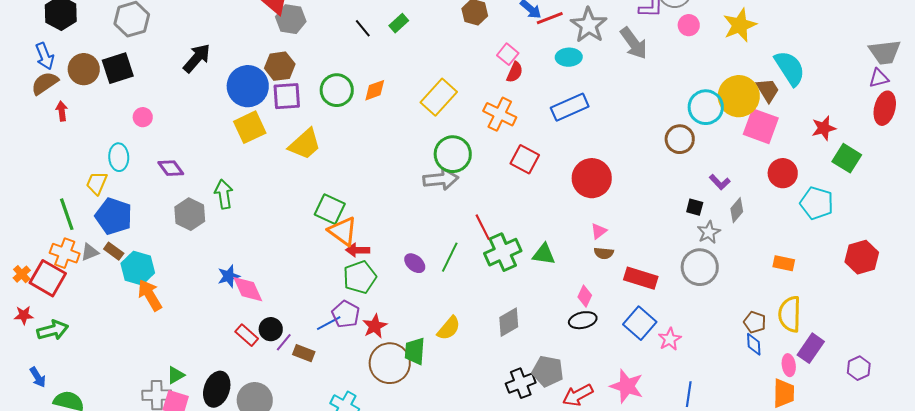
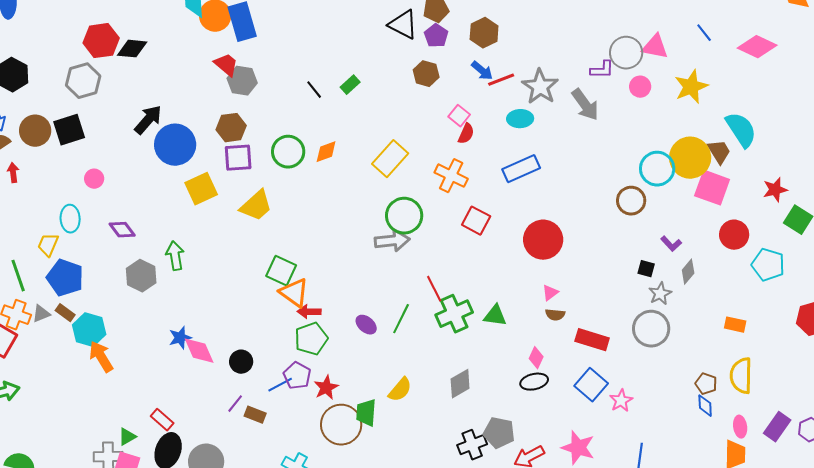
blue circle: (248, 86) -> (175, 145), moved
black circle: (271, 329) -> (241, 362), moved
red rectangle: (247, 335) -> (162, 420), moved
purple rectangle: (811, 348) -> (777, 427), moved

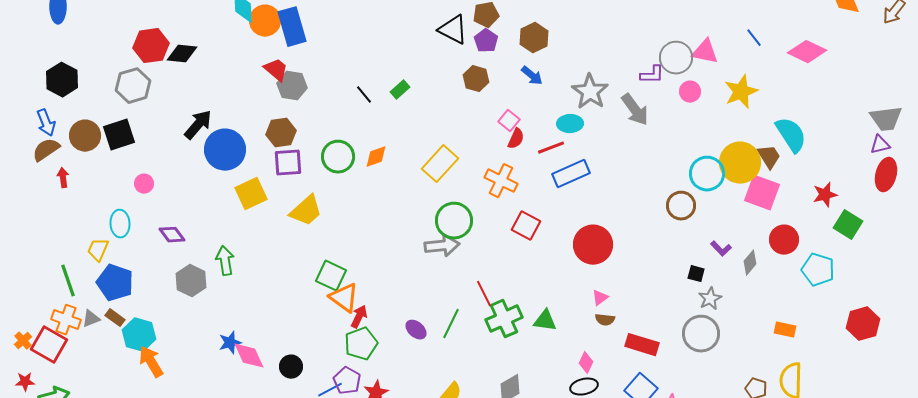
red line: (501, 80) -> (551, 148), moved
gray diamond: (688, 272) -> (750, 263), moved
red arrow: (309, 312) -> (359, 317), turned 115

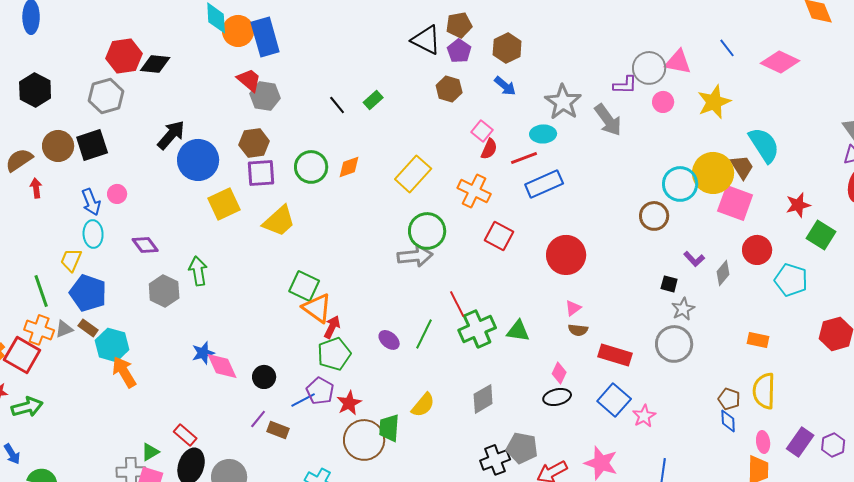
blue arrow: (46, 123) -> (91, 202), moved

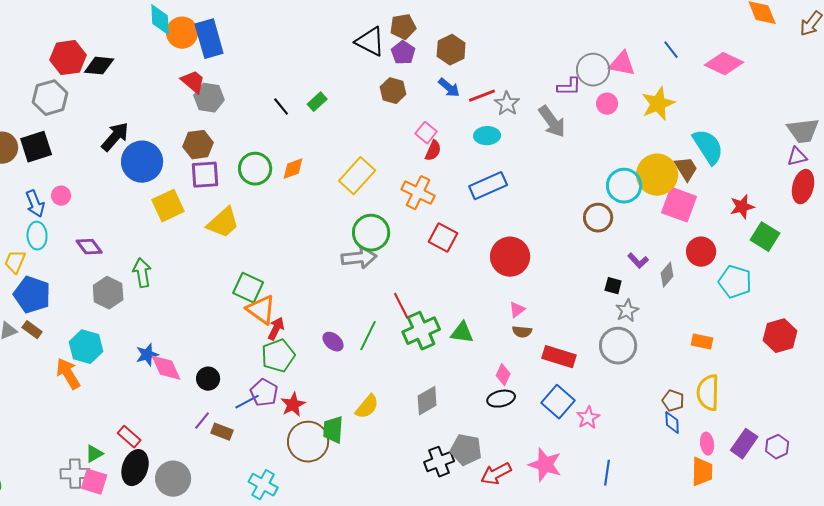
gray star: (563, 102) -> (507, 104), size x0.7
red line: (524, 158) -> (482, 96), moved
cyan hexagon: (112, 345) -> (86, 347), moved

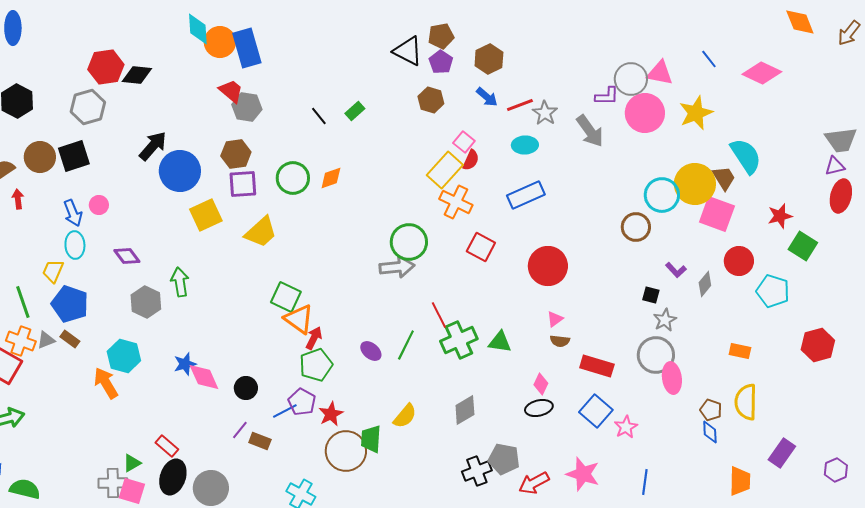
pink circle: (607, 104) -> (645, 113), size x1.8
yellow rectangle: (357, 176) -> (445, 170), moved
pink ellipse: (707, 444) -> (672, 378), moved, size x1.4
purple hexagon: (777, 447) -> (836, 470), moved

